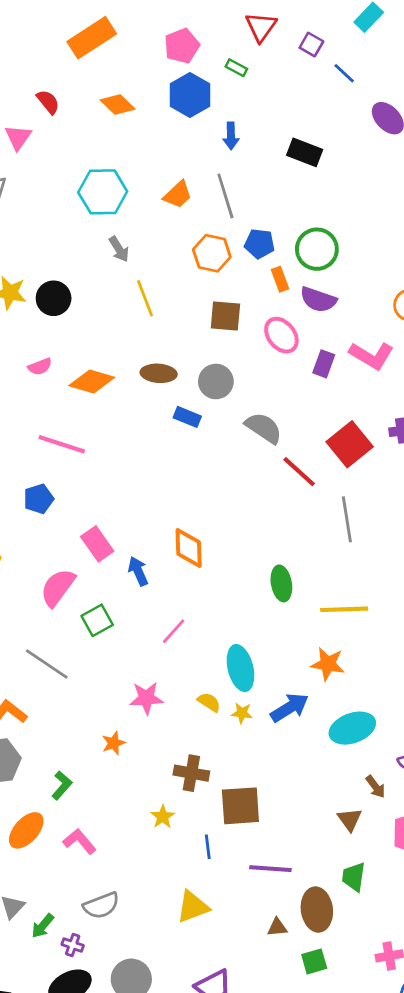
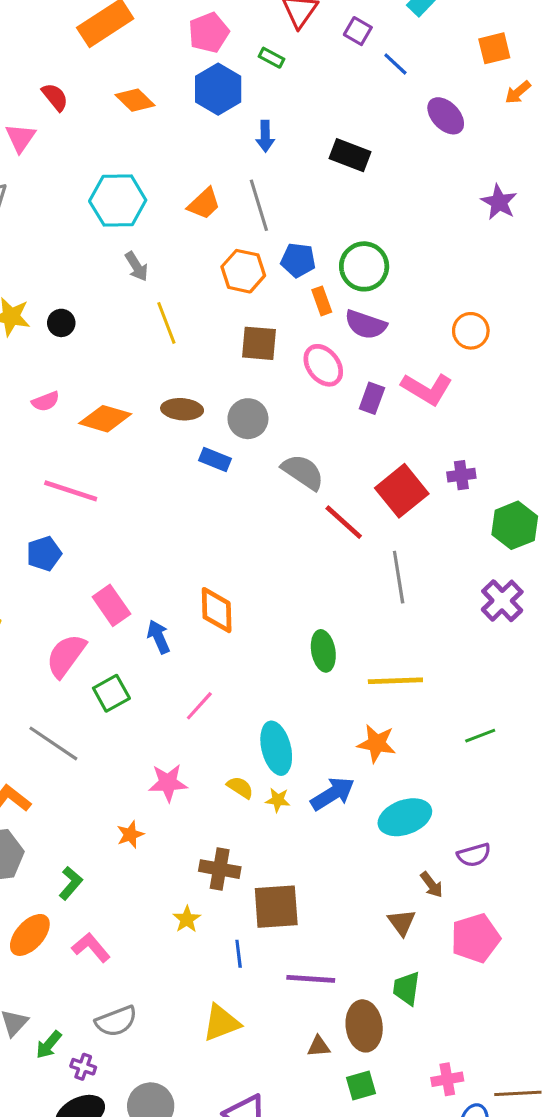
black circle: (54, 298) -> (61, 323), size x0.7

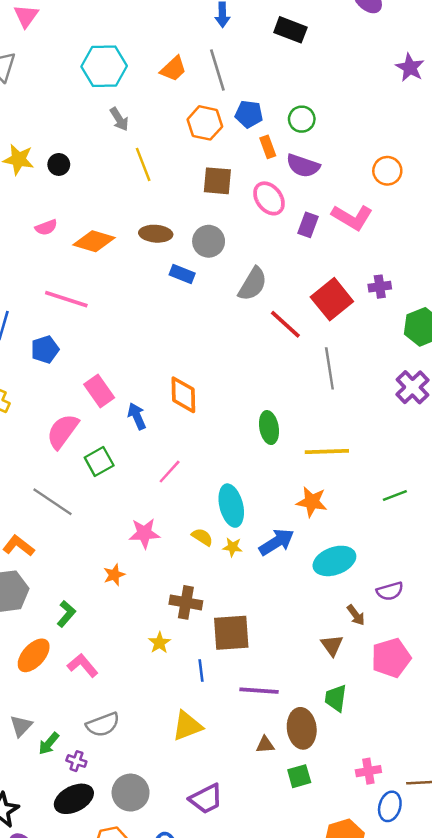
green circle: (364, 266) -> (302, 119), size x0.7
gray semicircle: (303, 472) -> (253, 284), turned 87

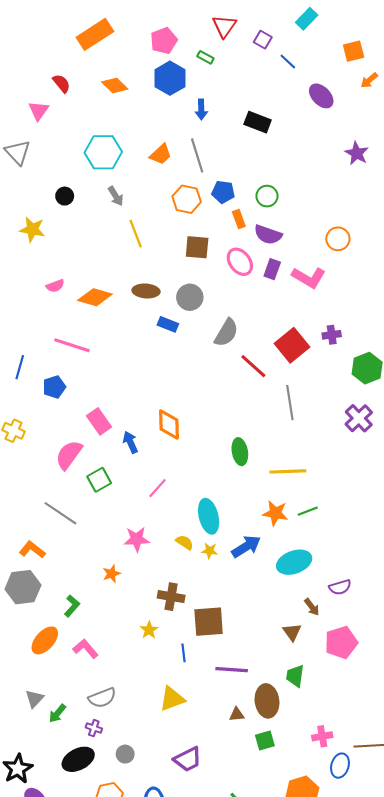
black circle: (59, 164) -> (65, 196), moved
purple rectangle: (308, 225) -> (272, 269), moved
green line: (395, 495) -> (308, 511), moved
purple cross: (76, 761) -> (94, 728), moved
gray circle: (131, 793) -> (125, 754), size x0.6

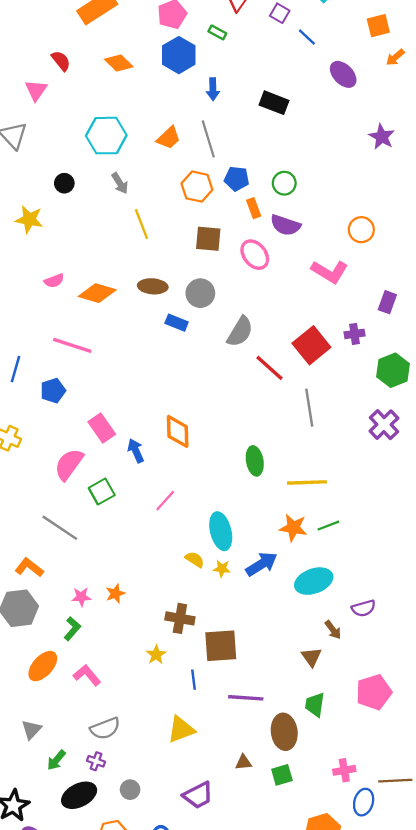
purple rectangle: (272, 269) -> (387, 302), moved
pink star: (137, 539) -> (81, 597), moved, size x0.7
pink pentagon: (341, 642) -> (374, 692), moved
green arrow: (57, 713) -> (56, 760), moved
brown triangle: (237, 714) -> (243, 762), moved

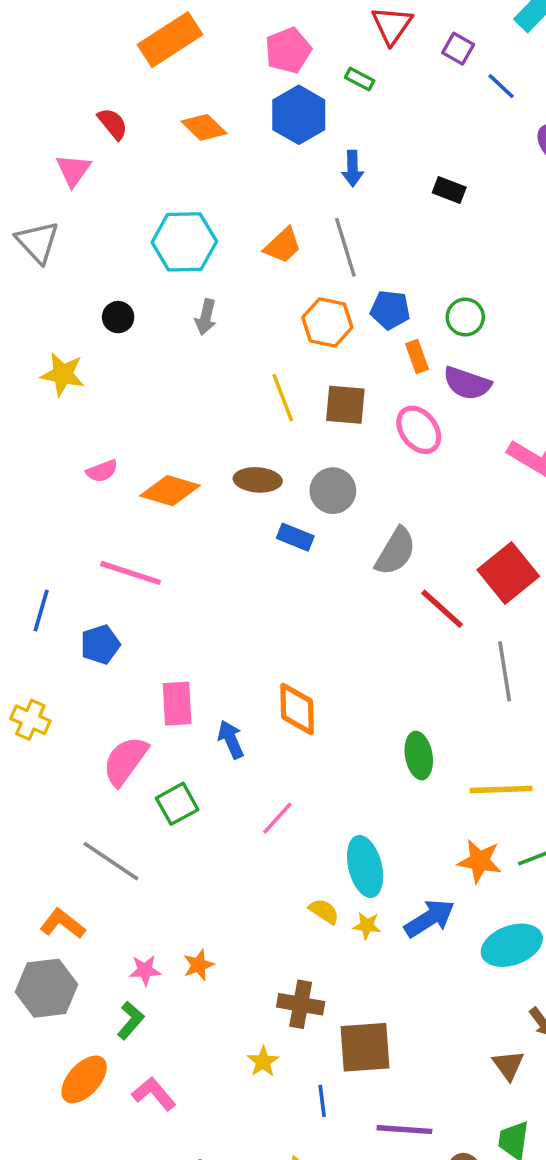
black rectangle: (274, 103) -> (449, 190), size x0.7
gray arrow: (120, 183) -> (206, 317), turned 45
yellow line: (141, 224) -> (283, 398), moved
pink rectangle: (102, 428) -> (177, 704), turned 32

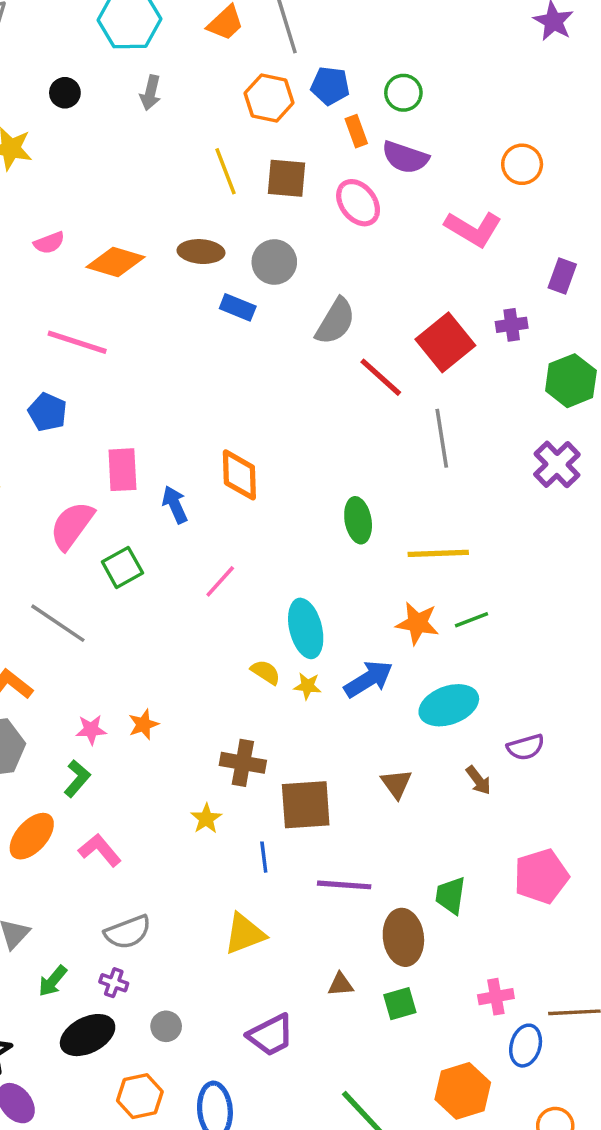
blue pentagon: (100, 645) -> (47, 412), turned -30
brown triangle: (508, 1065) -> (396, 784), moved

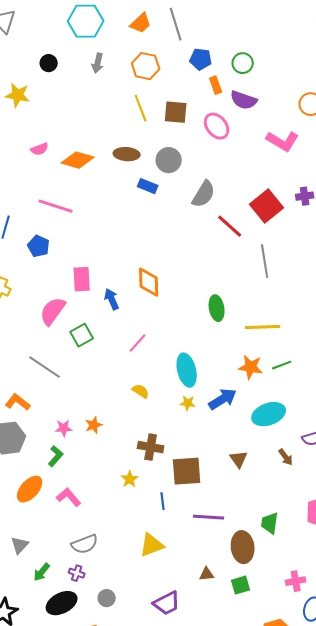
orange hexagon: (269, 98) -> (146, 66), moved
yellow semicircle: (266, 672) -> (141, 391), moved

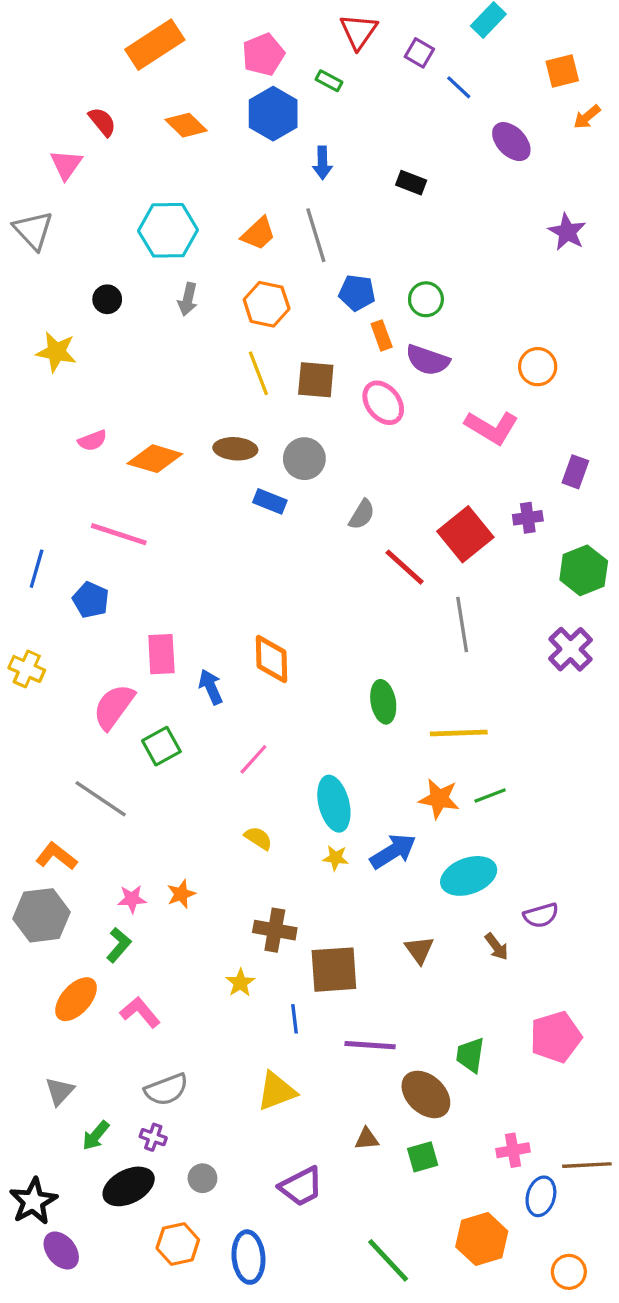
gray semicircle: (204, 194) -> (362, 514), size x0.7
brown ellipse: (243, 547) -> (426, 1094), turned -40

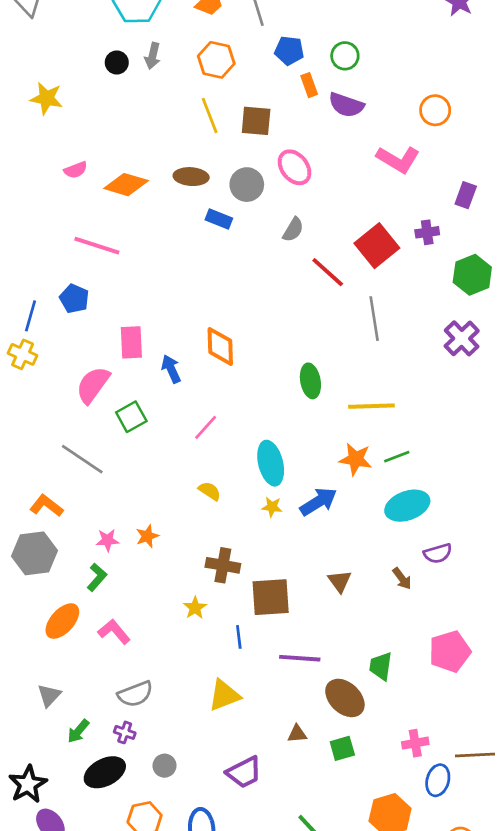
black circle: (107, 299) -> (117, 62), moved
pink ellipse: (383, 403) -> (295, 167), moved
blue line: (37, 569) -> (31, 316), moved
cyan ellipse: (469, 876) -> (407, 506), moved

